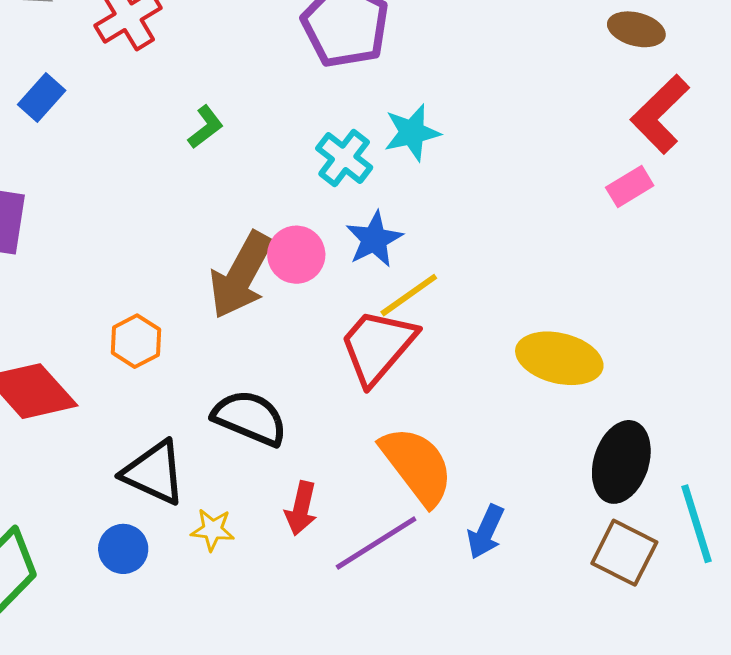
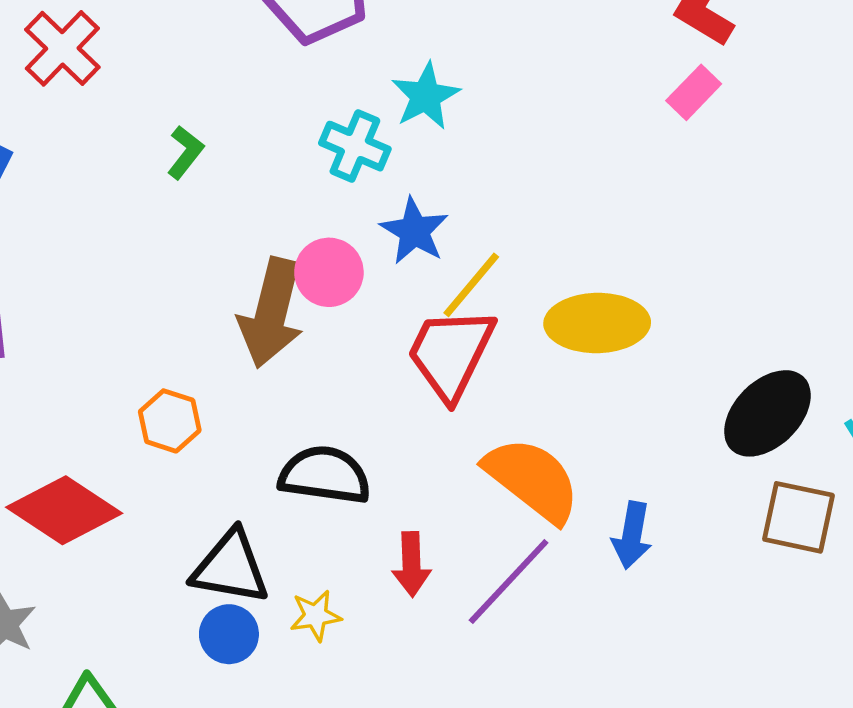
yellow ellipse: (559, 358) -> (597, 323), moved
black ellipse: (621, 462) -> (767, 413), turned 42
blue circle: (123, 549) -> (229, 634), moved

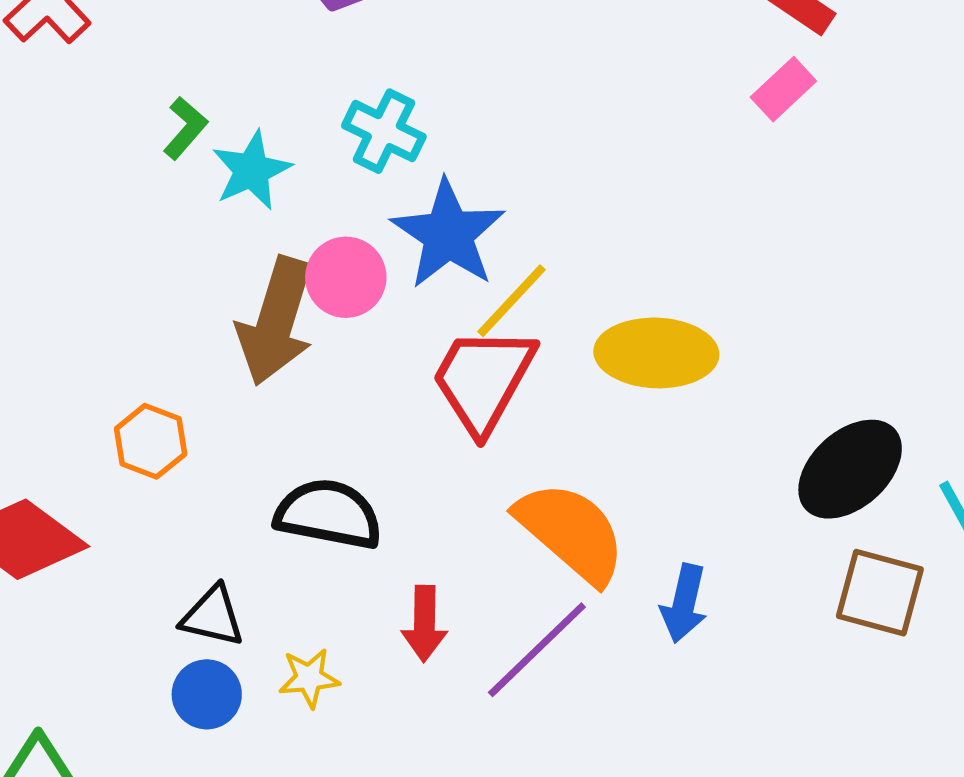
cyan star: (426, 96) -> (252, 170), moved
blue star: (414, 231) -> (448, 234), size x1.4
black triangle: (230, 567) -> (213, 616), size x0.7

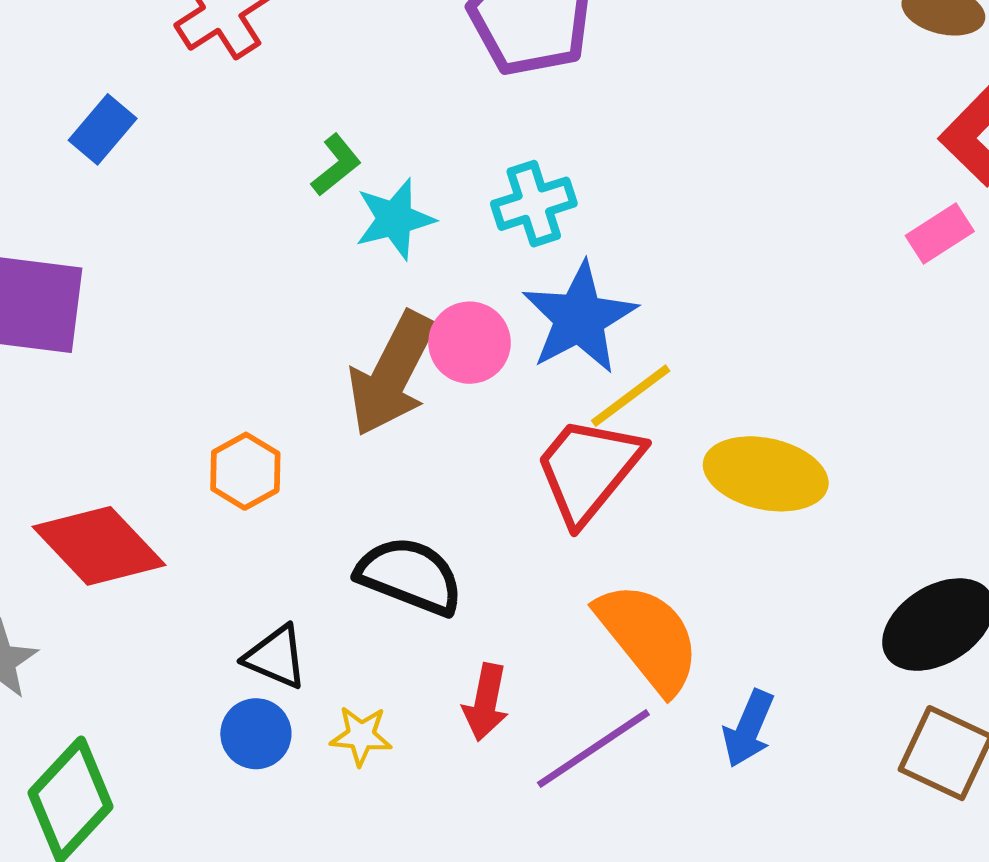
cyan cross: (384, 131) -> (534, 204), turned 36

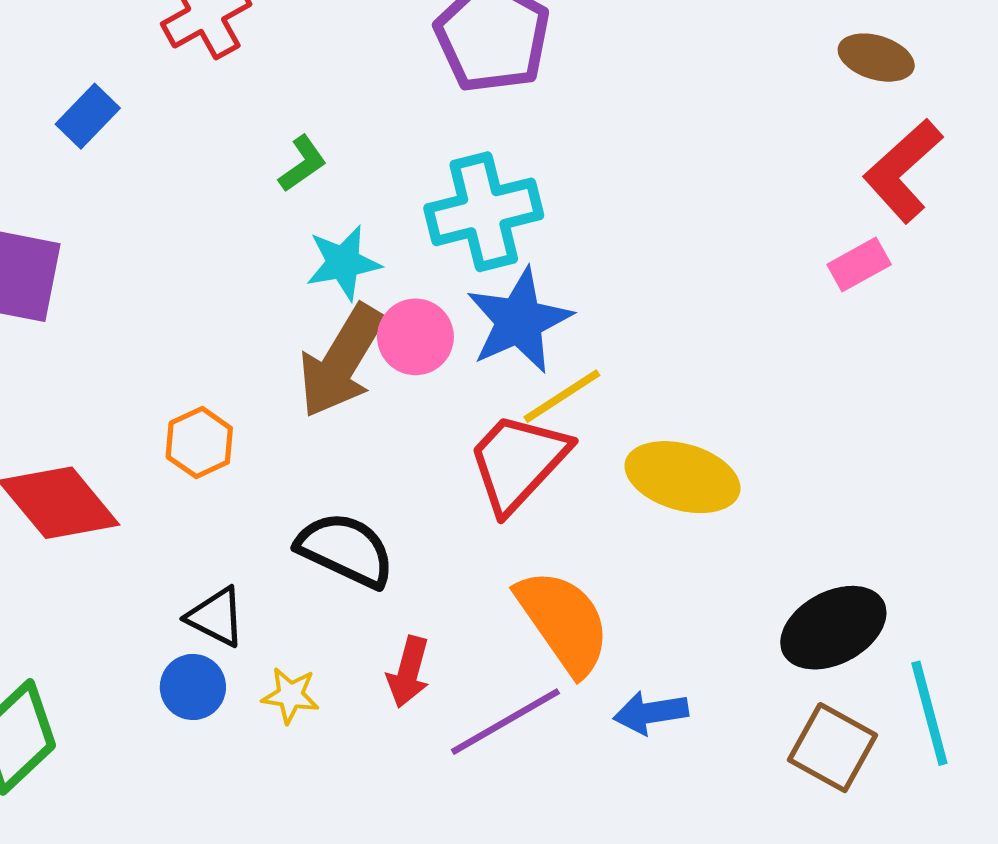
cyan cross: (534, 204) -> (484, 212), size x1.5
cyan star: (395, 219) -> (343, 263), moved
blue arrow: (748, 729) -> (651, 713), turned 54

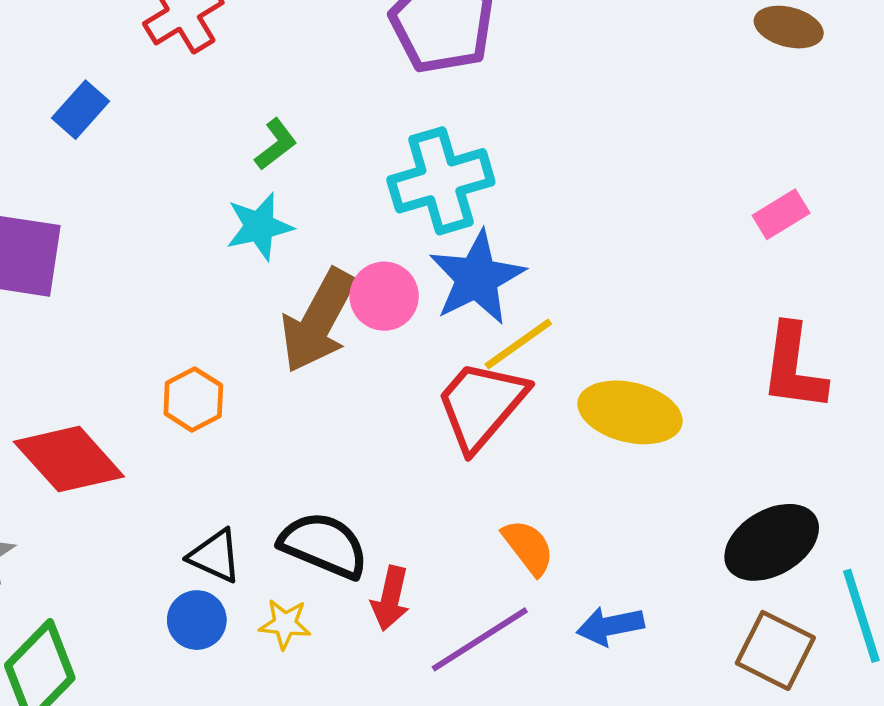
red L-shape: (903, 171) -> (794, 367), moved, turned -38
cyan star: (343, 263) -> (259, 226), moved
black semicircle: (346, 550) -> (324, 545), moved
orange semicircle: (563, 622) -> (528, 547), size x0.6

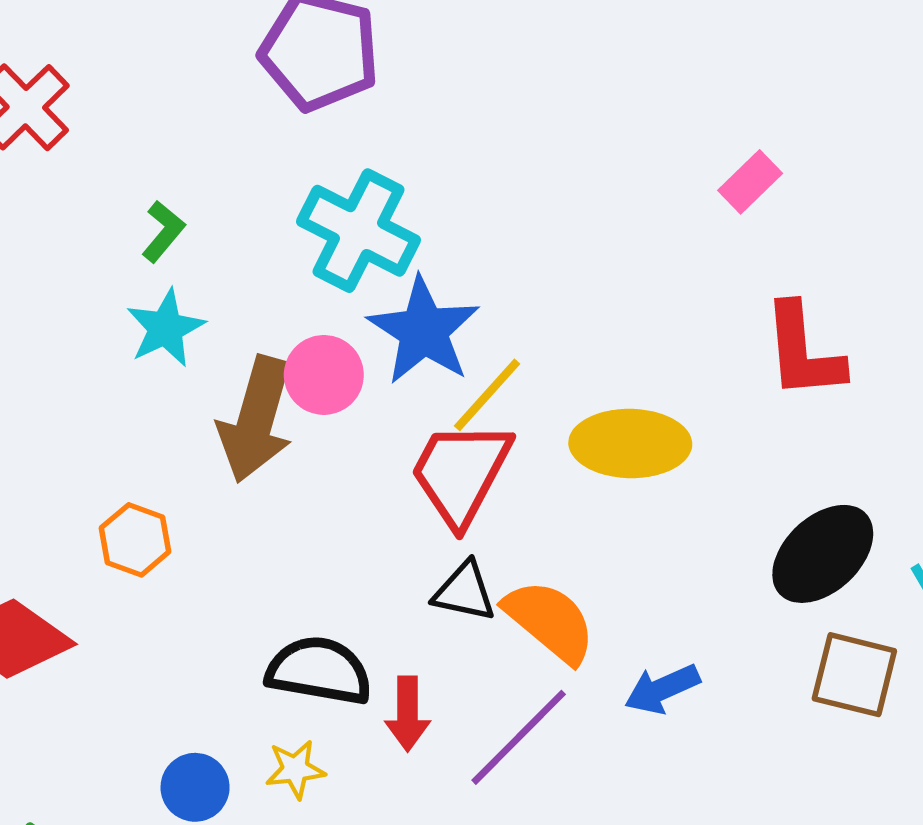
cyan cross: (441, 181) -> (358, 231), turned -34
orange semicircle: (528, 547) -> (550, 621), size x1.4
black triangle: (215, 556) -> (464, 592), moved

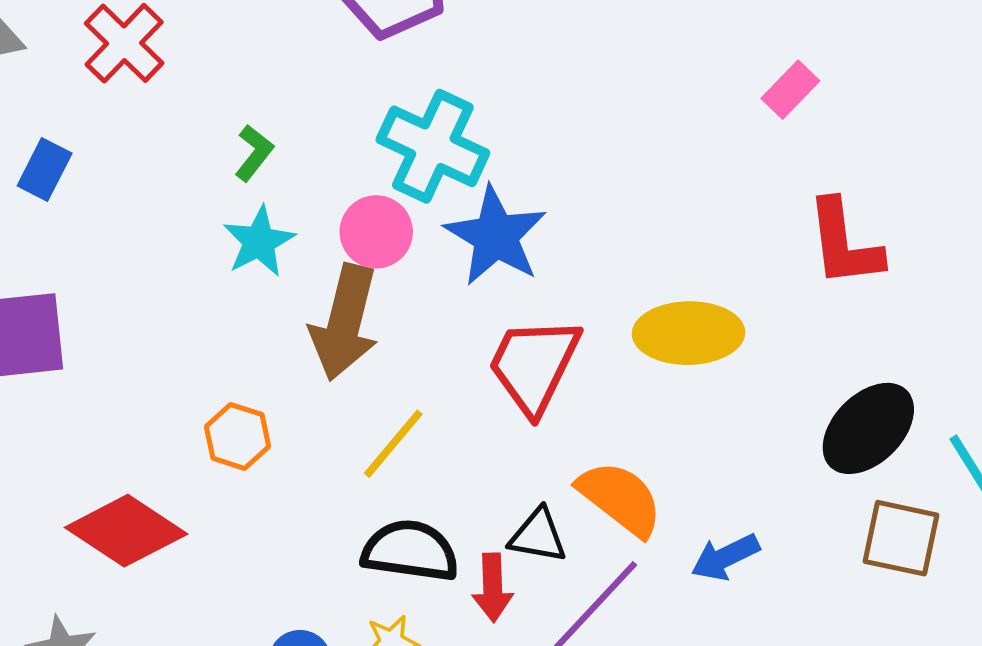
pink circle: (324, 375) -> (376, 232), moved
yellow line: (487, 395) -> (393, 444), moved
black triangle: (464, 592) -> (538, 536), moved

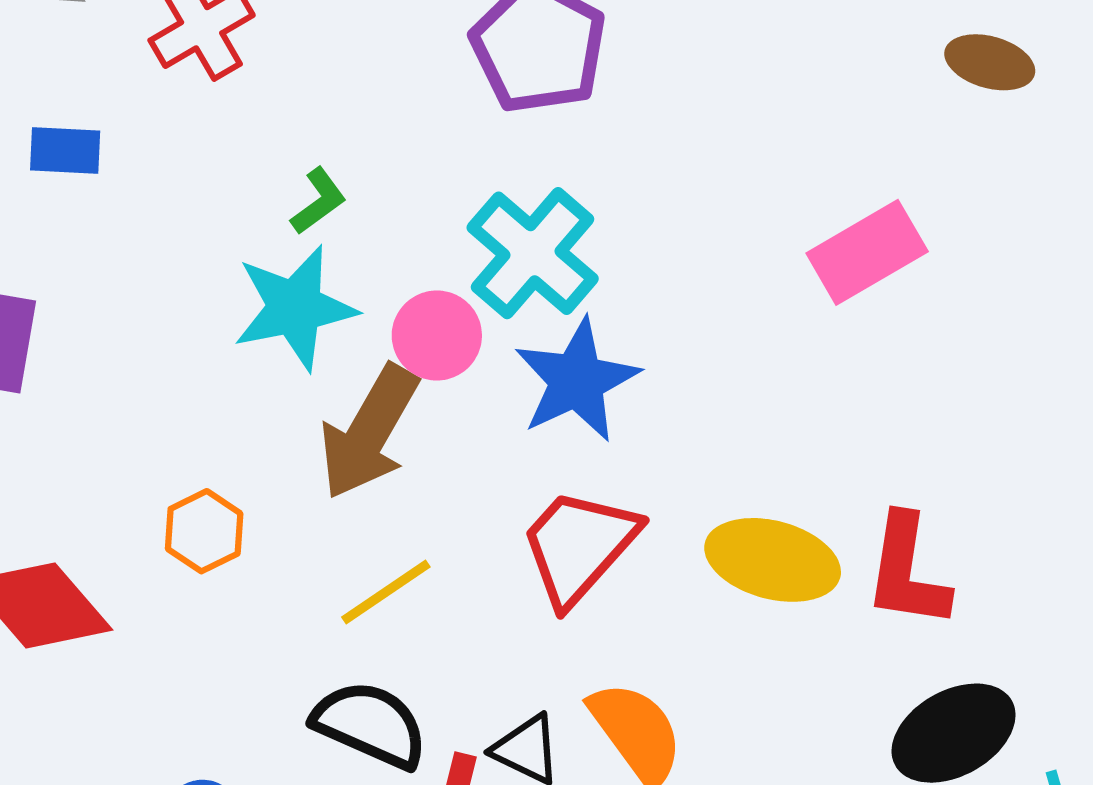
pink rectangle: (790, 90) -> (867, 252), moved, size x1.6
blue rectangle: (45, 169) -> (65, 151), turned 50
cyan star: (259, 241) -> (295, 308), size x1.4
red L-shape: (844, 243) -> (907, 571), moved

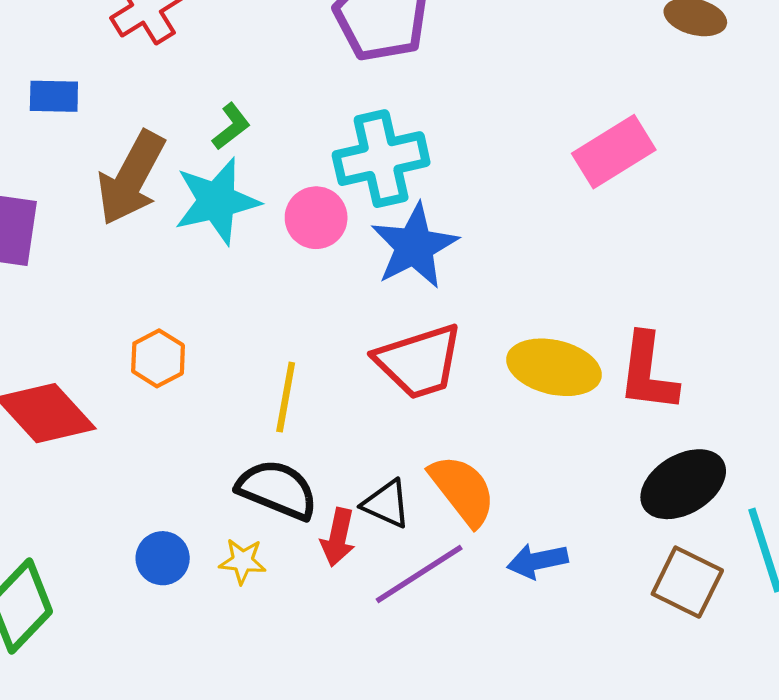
cyan cross: (533, 253) -> (381, 159), turned 38
brown arrow: (369, 432) -> (131, 178), moved
red trapezoid: (579, 546) -> (419, 361), turned -148
yellow line: (386, 592) -> (286, 397), turned -44

